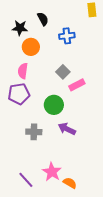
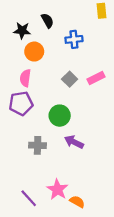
pink rectangle: (77, 85) -> (96, 78), moved

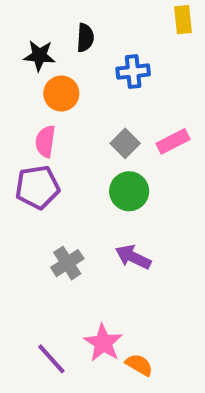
black semicircle: (47, 21) -> (85, 38), turned 32
green circle: (60, 116) -> (129, 191), moved
gray cross: (38, 145) -> (67, 263), turned -35

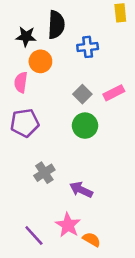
black semicircle: (85, 38) -> (56, 25), size x1.5
pink semicircle: (45, 141) -> (21, 82), moved
purple arrow: (133, 257) -> (81, 190), moved

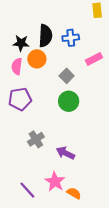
black semicircle: (56, 25) -> (45, 36), moved
black star: (26, 36) -> (21, 43), moved
orange circle: (40, 61) -> (37, 59), moved
pink rectangle: (114, 93) -> (94, 59), moved

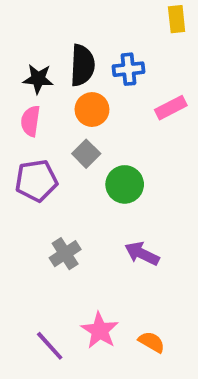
orange circle: (37, 59) -> (92, 110), moved
gray square: (67, 76) -> (86, 154), moved
purple arrow: (65, 153) -> (142, 254), moved
orange semicircle: (74, 193) -> (152, 342), moved

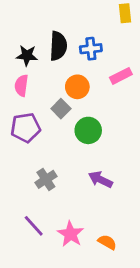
orange circle: (92, 110) -> (77, 87), moved
purple line: (50, 346) -> (34, 226), moved

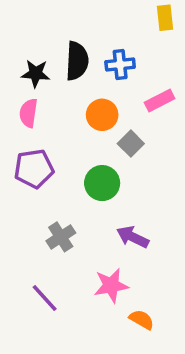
gray square: (61, 109) -> (131, 144), moved
green circle: (88, 130) -> (102, 183), moved
pink star: (70, 234) -> (111, 285), moved, turned 30

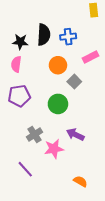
pink star: (111, 285) -> (54, 149), moved

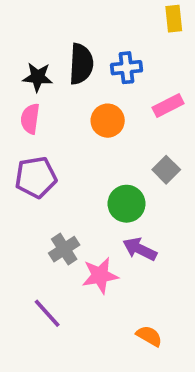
gray square: (74, 82) -> (166, 170), moved
green circle: (58, 104) -> (127, 204), moved

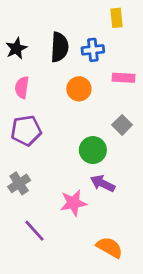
yellow rectangle: (174, 19) -> (117, 18), moved
black star: (38, 77) -> (16, 48), moved, turned -30
pink rectangle: (168, 105) -> (123, 78), turned 30
gray cross: (64, 249) -> (19, 183), moved
orange semicircle: (149, 336) -> (110, 247), size x1.4

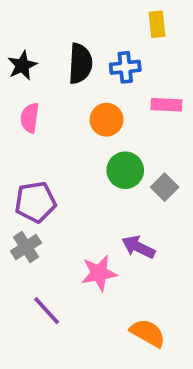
gray square: (122, 125) -> (165, 187), moved
purple pentagon: (26, 131) -> (35, 202), moved
green circle: (93, 150) -> (125, 170), moved

